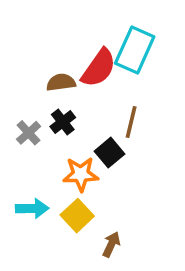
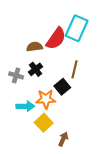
gray cross: (29, 133) -> (16, 75), turned -32
cyan arrow: (32, 208) -> (25, 106), moved

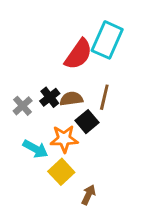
brown semicircle: (35, 47) -> (71, 99), moved
gray cross: (16, 75) -> (23, 106), turned 32
cyan arrow: (25, 106) -> (35, 149), turned 30

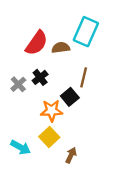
red semicircle: (78, 54) -> (37, 43), moved
brown semicircle: (71, 99) -> (61, 48), moved
cyan arrow: (35, 149) -> (21, 147), moved

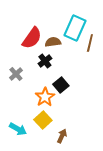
black cross: (40, 77) -> (45, 61), moved
brown line: (84, 77) -> (90, 43), moved
orange star: (52, 111) -> (45, 97), turned -30

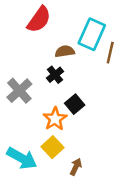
red semicircle: (32, 38) -> (39, 19), moved
gray cross: (16, 74) -> (19, 91), size x1.5
cyan arrow: (18, 129) -> (22, 158), size x1.4

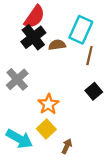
brown line: (110, 53) -> (89, 56), moved
black cross: (55, 75) -> (33, 37), moved, size x1.6
black square: (75, 104) -> (94, 91), moved

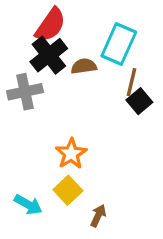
gray cross: (17, 79) -> (25, 92), moved, turned 30
black square: (94, 91) -> (139, 101), moved
cyan arrow: (19, 139) -> (28, 205), size x0.7

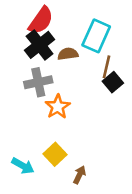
gray cross: (25, 92) -> (38, 82), moved
orange star: (71, 154) -> (58, 107), moved

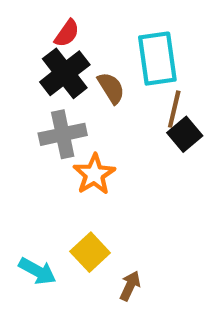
red semicircle: (41, 20) -> (67, 33), size x0.6
cyan rectangle: (96, 36) -> (157, 59), turned -32
brown semicircle: (68, 54) -> (111, 88), turned 66

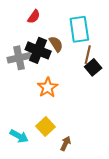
black cross: (65, 73) -> (38, 50), moved, turned -30
gray cross: (63, 134) -> (19, 58), moved

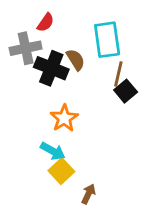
gray cross: (19, 58) -> (26, 48), moved
cyan arrow: (19, 136) -> (53, 151), moved

